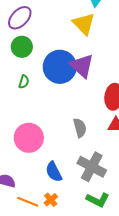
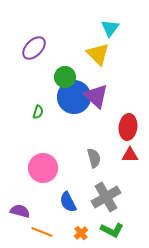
green circle: (22, 47) -> (65, 77), moved
gray cross: (92, 167) -> (106, 197), turned 32
orange cross: (51, 200) -> (81, 233), moved

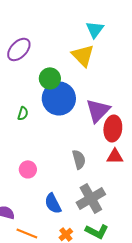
purple triangle: (96, 96) -> (98, 110), moved, turned 32
pink circle: (43, 168) -> (28, 169), size x0.6

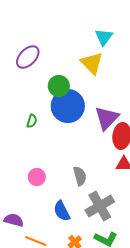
gray semicircle: (79, 159) -> (80, 176), moved

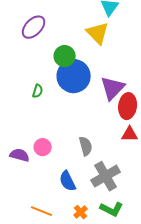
purple semicircle: (14, 220) -> (20, 155), moved

